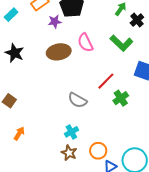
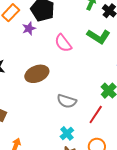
brown ellipse: (59, 52) -> (37, 74), moved
red line: (106, 81) -> (96, 114), moved

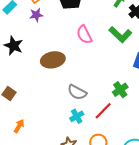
purple star: (29, 28) -> (36, 15), moved
cyan cross: (67, 133) -> (77, 116), moved

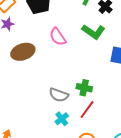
brown ellipse: (53, 60) -> (23, 52), moved
green cross: (120, 90) -> (84, 88), moved, turned -35

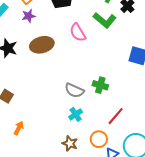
green L-shape: (93, 32) -> (105, 20), moved
red line: (87, 110) -> (116, 116), moved

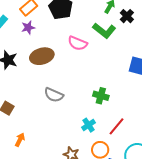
pink semicircle: (78, 32) -> (78, 43), turned -36
gray semicircle: (74, 90) -> (54, 95), moved
cyan cross: (76, 114) -> (89, 125), moved

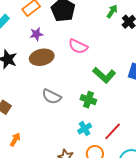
purple star: (28, 28) -> (36, 34), moved
green L-shape: (104, 31) -> (104, 75), moved
green cross: (101, 96) -> (88, 100), moved

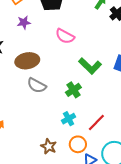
brown ellipse: (42, 57) -> (27, 61), moved
green cross: (88, 100) -> (73, 90), turned 35

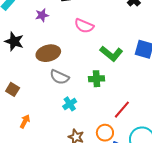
green cross: (73, 90) -> (97, 79), turned 35
cyan cross: (69, 119) -> (70, 104), moved

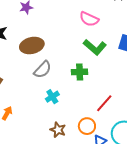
pink semicircle: (84, 26) -> (89, 19), moved
gray semicircle: (59, 77) -> (43, 70), turned -72

